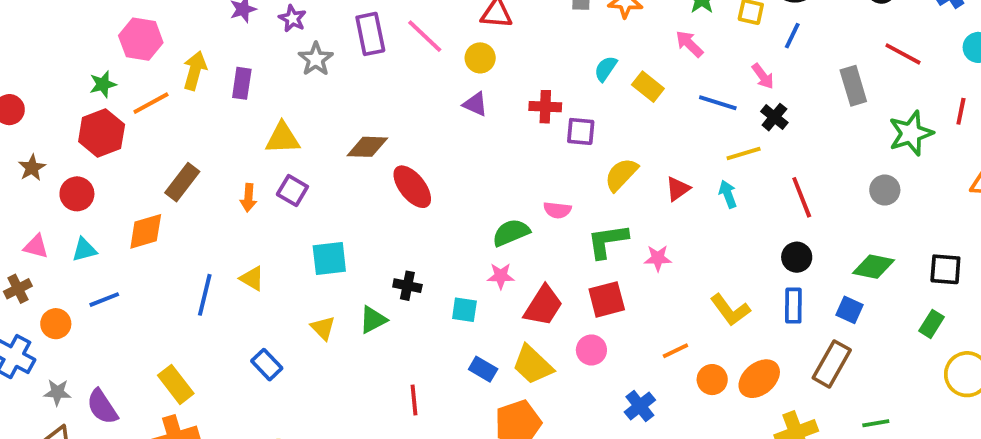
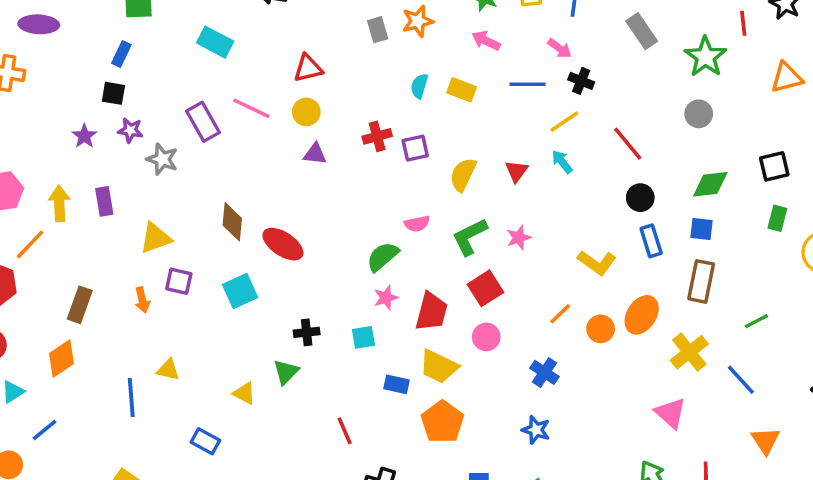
brown diamond: (367, 147) -> (232, 222), turned -69
cyan square: (329, 259) -> (240, 291), moved

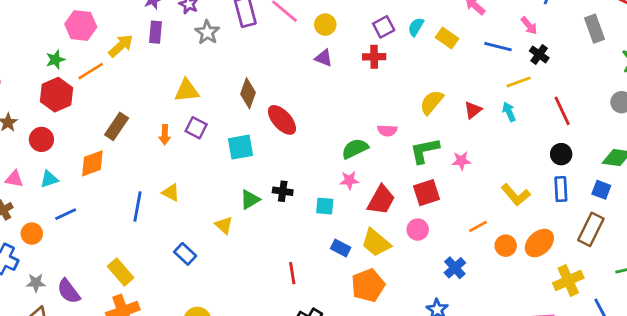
purple square: (415, 148) -> (384, 27), moved, turned -30
purple rectangle: (104, 201) -> (156, 32), moved
yellow arrow: (59, 203) -> (121, 46), turned 36
green triangle: (286, 372) -> (250, 200), moved

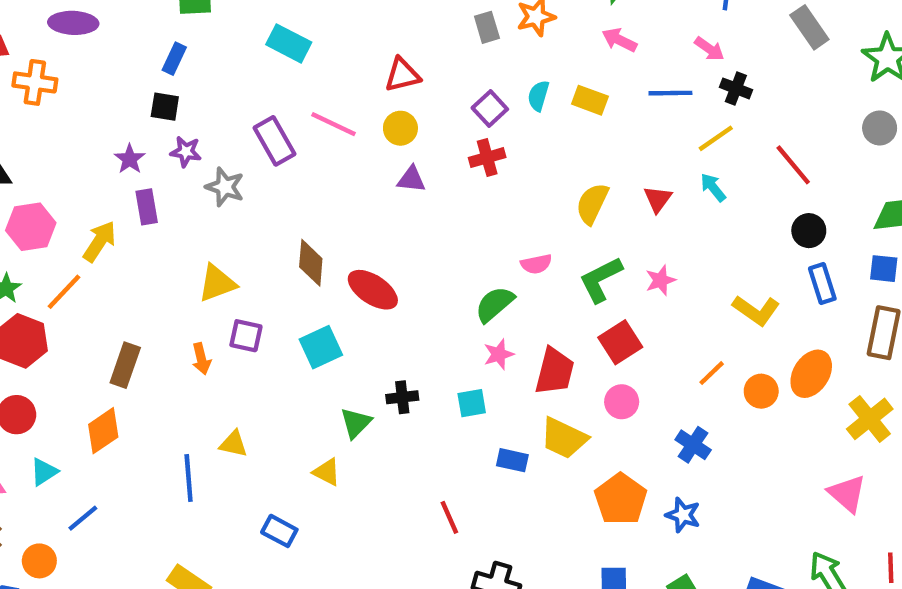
orange pentagon: (368, 285) -> (621, 499), moved

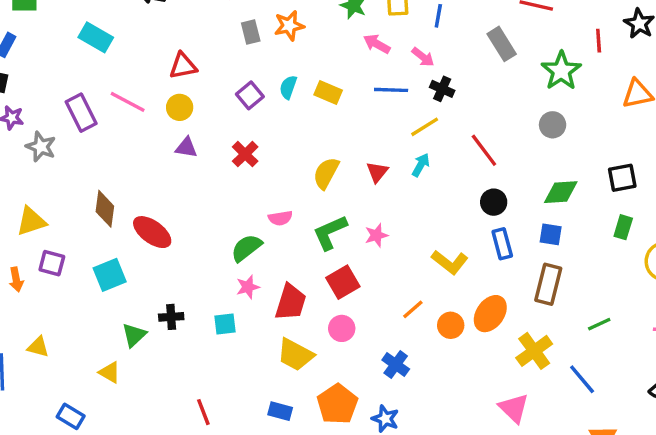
pink arrow: (619, 40) -> (377, 44), moved
red cross: (487, 158) -> (245, 154), moved, turned -32
cyan arrow: (713, 187) -> (421, 165), turned 65
blue rectangle: (512, 460) -> (280, 411), moved

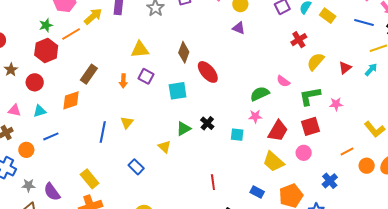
red cross: (245, 154) -> (299, 40), moved
pink semicircle: (280, 218) -> (283, 81), turned 32
black cross: (171, 317) -> (207, 123), turned 32
yellow triangle: (38, 347) -> (127, 123), turned 40

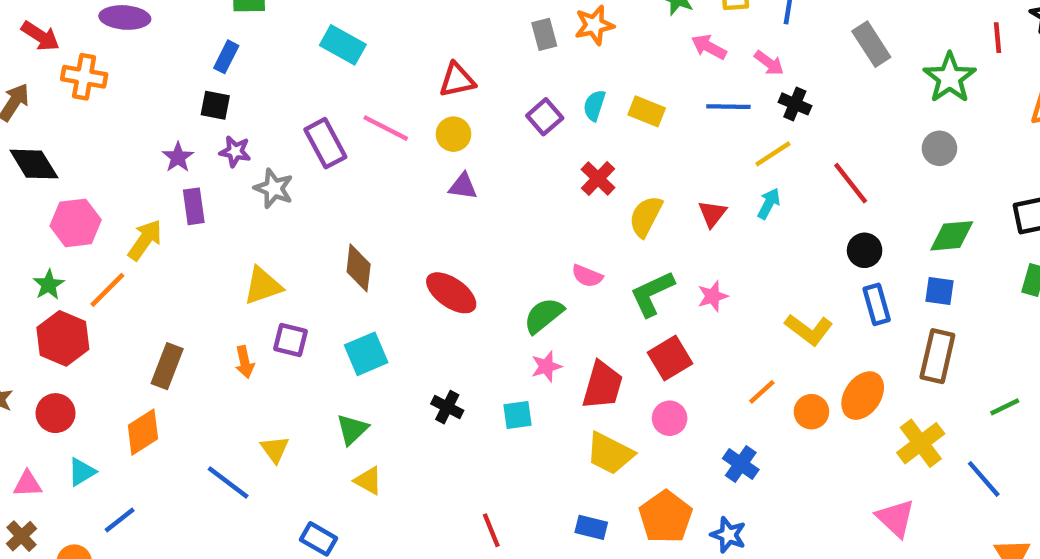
red ellipse: (208, 72) -> (451, 293), moved
green triangle: (184, 129) -> (352, 429), moved
blue line: (103, 132) -> (228, 483), turned -50

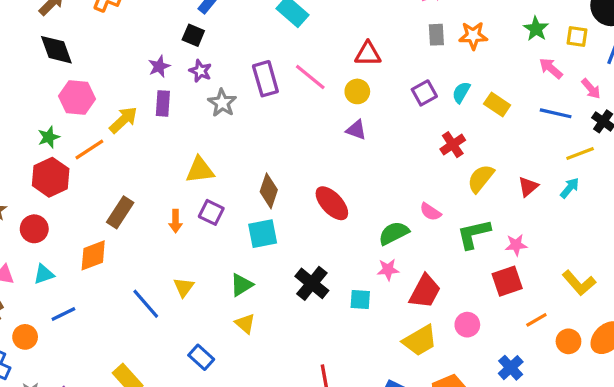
brown diamond: (359, 268) -> (269, 191), moved
red square: (670, 358) -> (507, 281), moved
black cross: (447, 407) -> (312, 283), size x1.5
yellow trapezoid: (610, 453) -> (420, 341), turned -69

